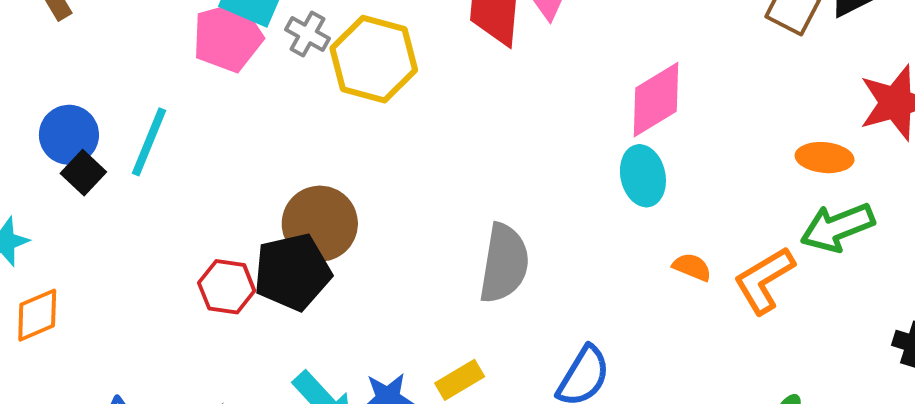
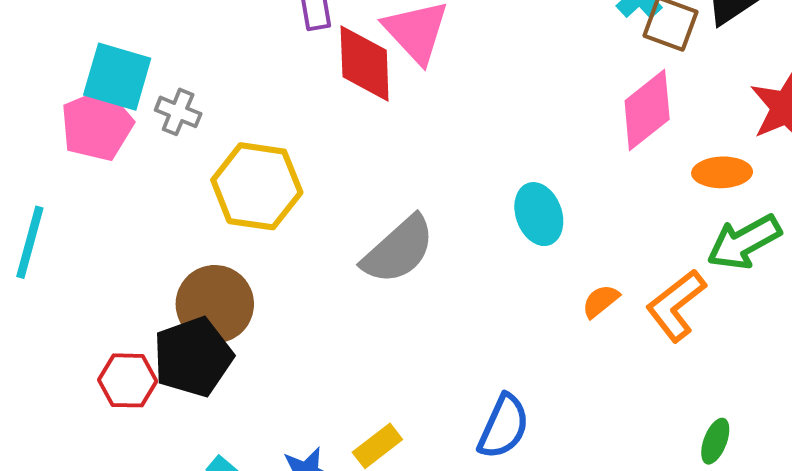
yellow hexagon: (374, 59) -> (257, 186), moved
pink diamond: (656, 100) -> (647, 110), moved
gray semicircle: (504, 263) -> (398, 250), moved, turned 46
orange semicircle: (692, 267) -> (601, 301), turned -54

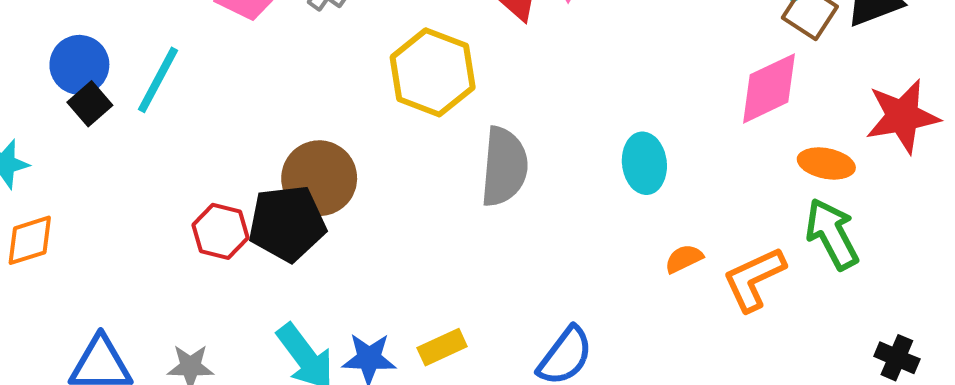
yellow hexagon: (257, 186) -> (433, 72), moved
green arrow: (744, 242) -> (832, 234), turned 78
gray semicircle: (398, 250) -> (504, 167), turned -56

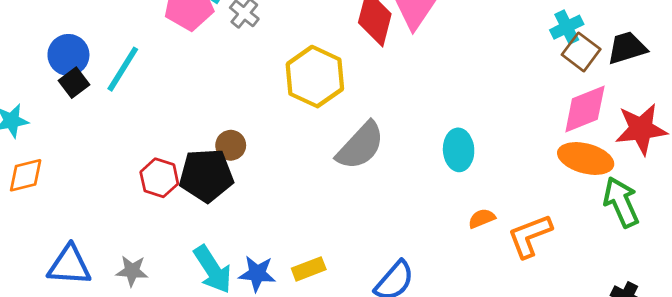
pink diamond: (769, 88) -> (585, 109), moved
orange ellipse: (826, 163) -> (586, 158), size x1.4
gray semicircle: (504, 167) -> (360, 146), turned 34
brown circle: (319, 178) -> (231, 145), size x0.6
green arrow: (832, 234) -> (621, 202), moved

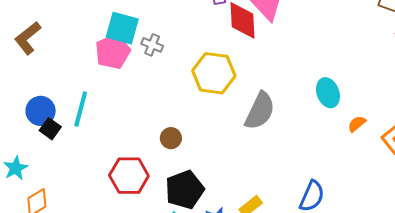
black pentagon: (206, 175) -> (185, 190), moved
red hexagon: (159, 178) -> (129, 176), size x1.4
orange semicircle: (482, 218) -> (357, 124), moved

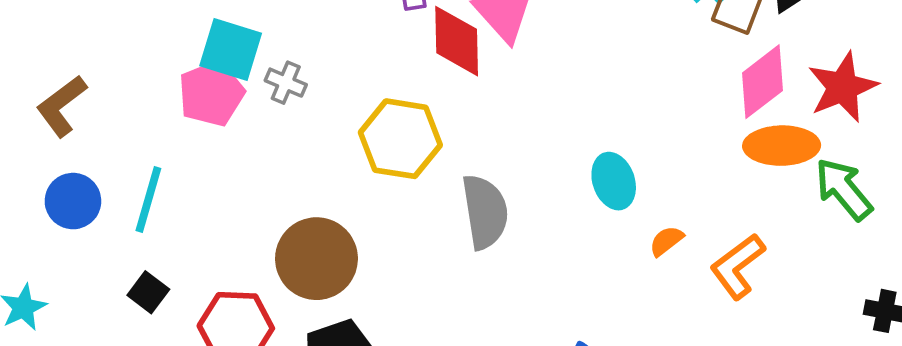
brown L-shape: (28, 38) -> (61, 106), moved
gray semicircle: (260, 111) -> (485, 212), turned -36
black square: (50, 129) -> (148, 292), moved
brown circle: (171, 138) -> (316, 259), size x2.0

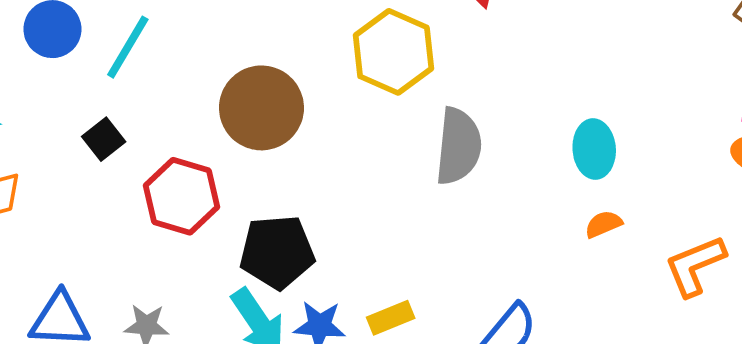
orange semicircle: (666, 241) -> (603, 224), moved
brown circle: (316, 259) -> (261, 108), moved

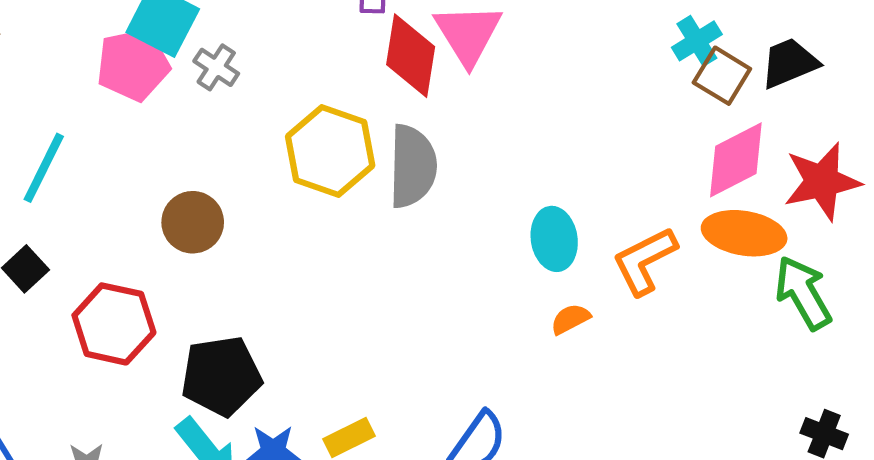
brown circle: (261, 108) -> (193, 222), size x0.7
gray semicircle: (458, 146) -> (413, 166), moved
orange L-shape: (695, 266) -> (645, 261), moved

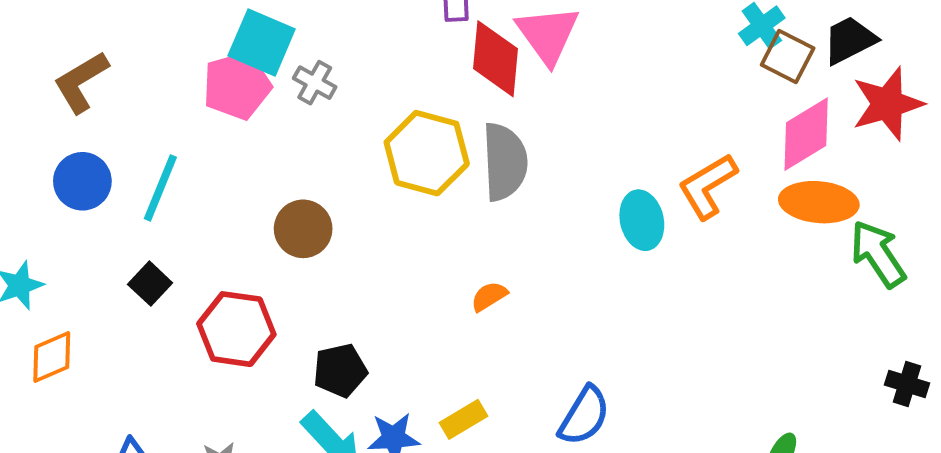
red star: (822, 181) -> (888, 104), moved
orange L-shape: (645, 261) -> (708, 186), moved
orange semicircle: (570, 319) -> (489, 296), moved
black pentagon: (221, 376) -> (340, 370), size x0.7

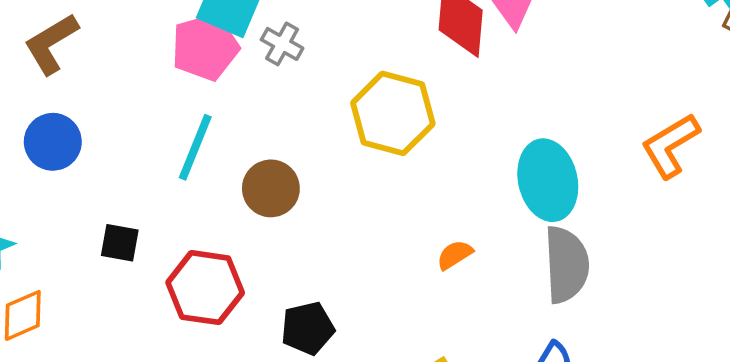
gray semicircle: (505, 162) -> (566, 265), moved
cyan line: (160, 188) -> (195, 147), moved
cyan ellipse: (642, 220) -> (548, 180), moved, size x1.4
black square: (150, 284) -> (120, 243), turned -33

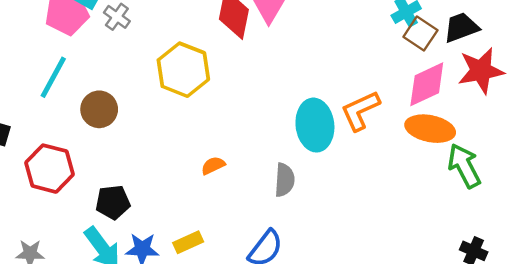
cyan ellipse: (548, 180) -> (315, 125), moved
gray semicircle: (566, 265) -> (285, 180), size x0.7

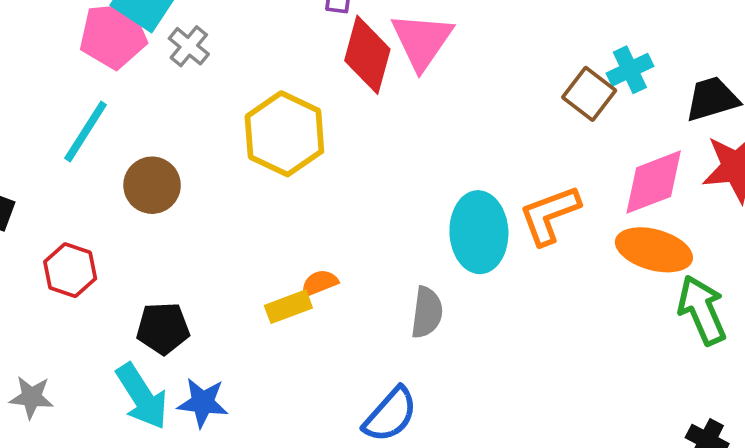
brown square: (420, 33) -> (589, 94), moved
red hexagon: (50, 169) -> (70, 270), size x0.7
yellow rectangle: (188, 242) -> (288, 307), moved

